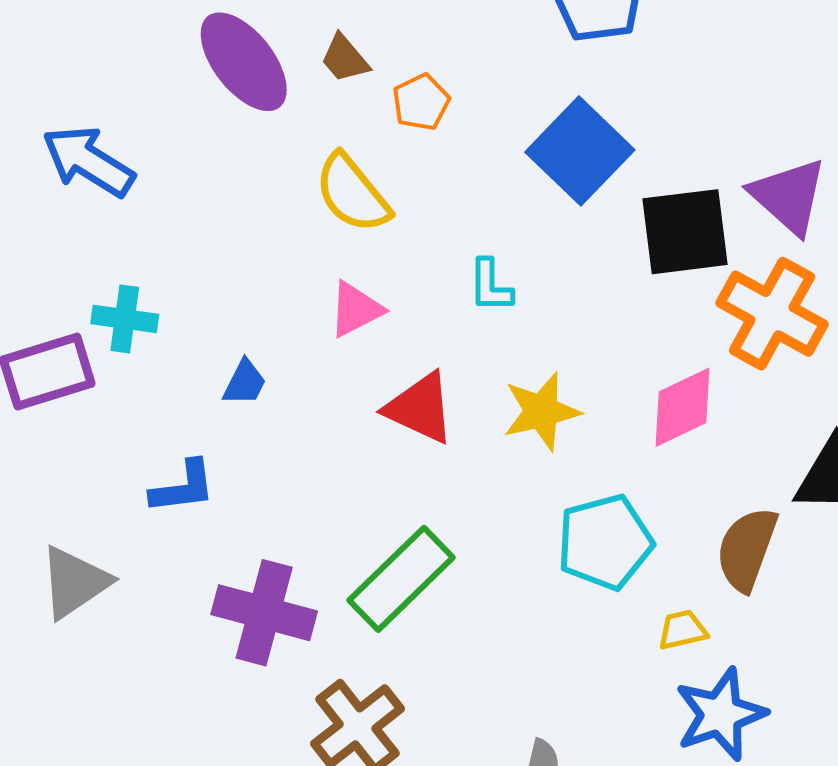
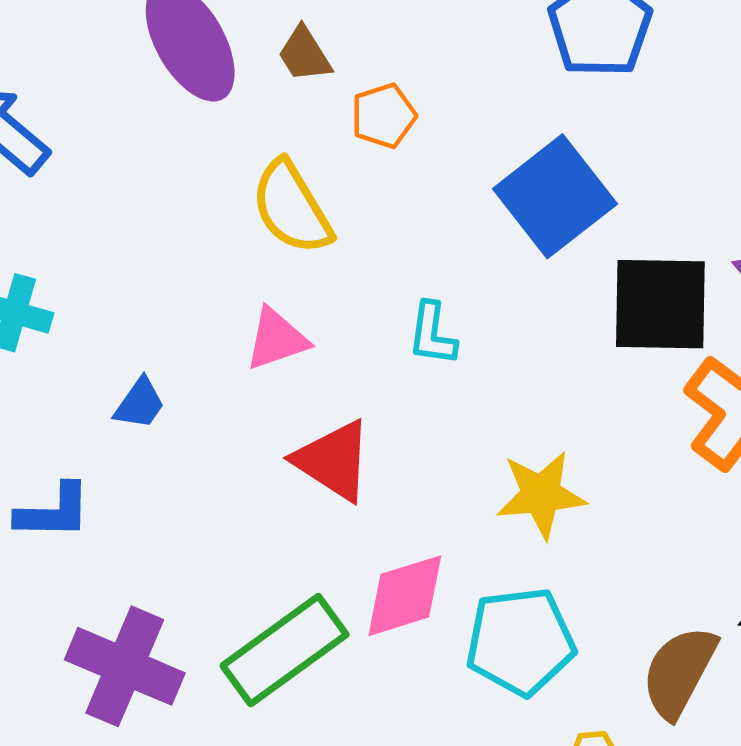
pink diamond: (683, 407) -> (405, 596), moved
yellow star: (541, 411) -> (541, 494), moved

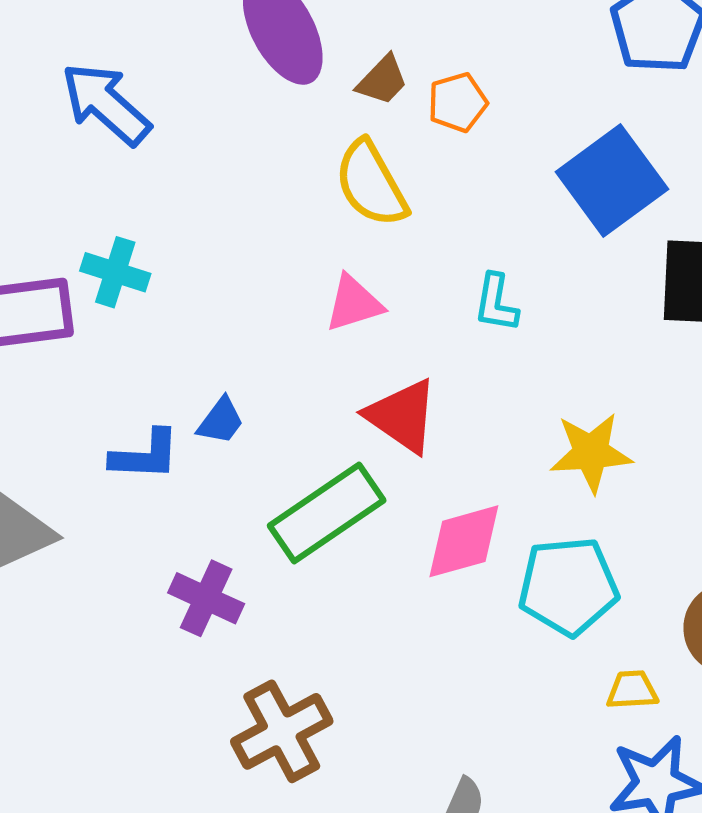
brown trapezoid: (305, 54) -> (382, 80), moved, turned -106
blue trapezoid: (140, 404) -> (221, 421), moved
green rectangle: (285, 650) -> (327, 513), moved
purple cross: (125, 666) -> (206, 598), size x0.7

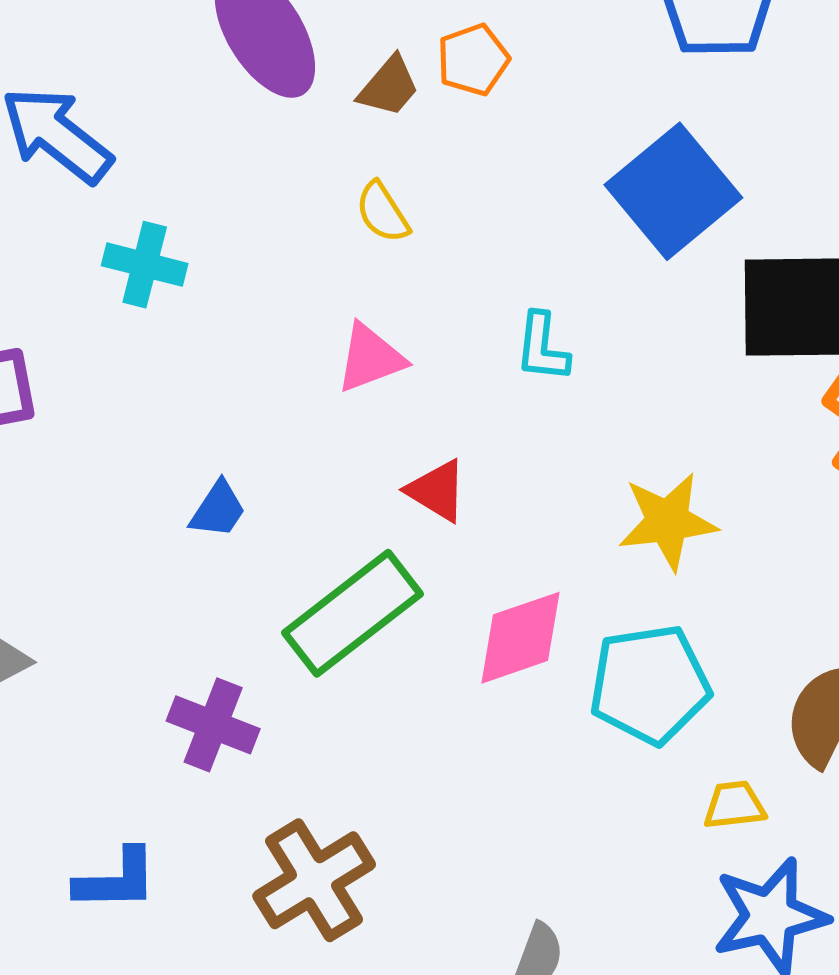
orange pentagon: (458, 102) -> (473, 60), moved
yellow semicircle: (371, 184) -> (383, 212), size x0.6
cyan cross: (115, 272) -> (145, 265), moved
red triangle: (402, 416) -> (437, 491), size x0.7
blue L-shape: (145, 455) -> (116, 880), moved

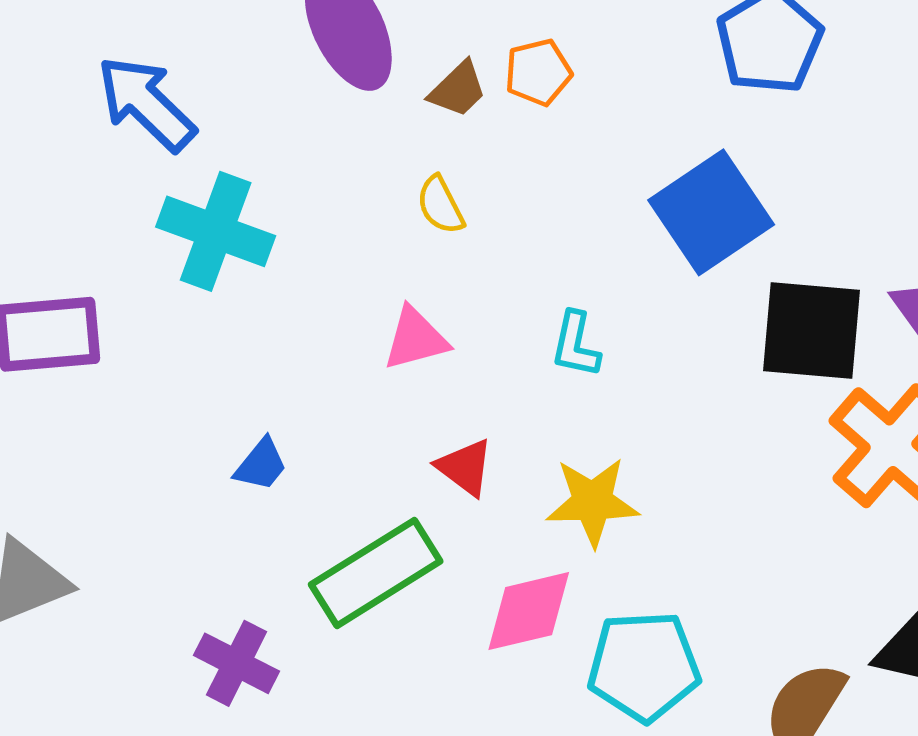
cyan cross: (145, 265) -> (216, 231), size x1.5
yellow star: (668, 521) -> (592, 502), moved

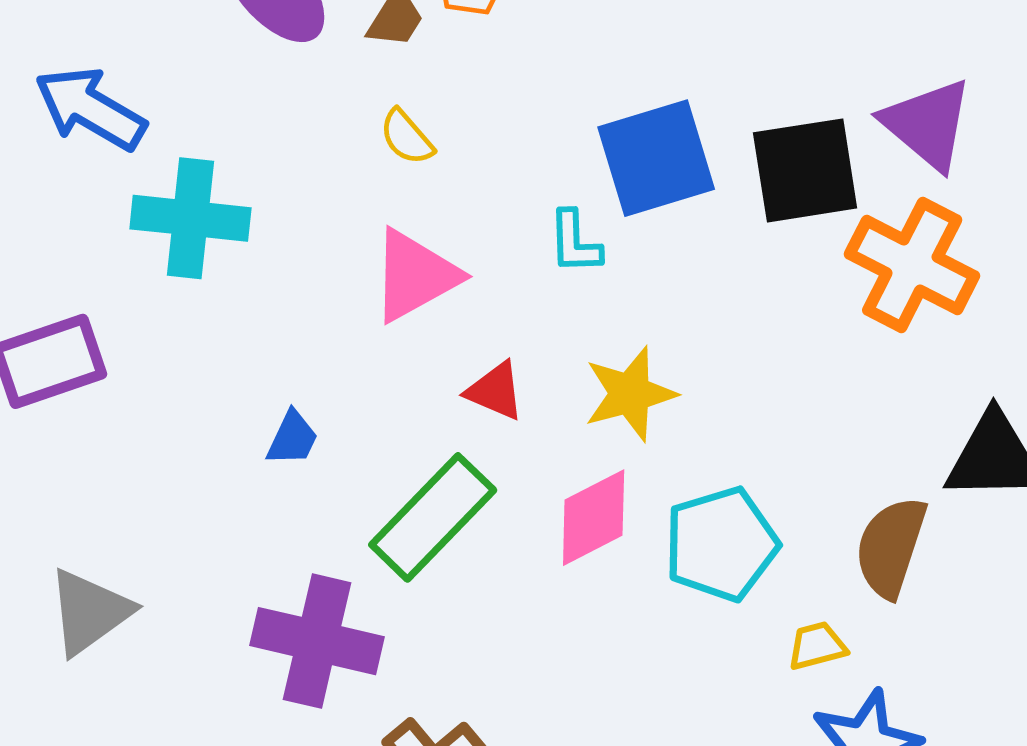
blue square: (711, 212) -> (656, 158), moved, turned 31
pink triangle: (416, 339) -> (415, 276), size x1.4
purple cross: (237, 663) -> (317, 641), size x1.5

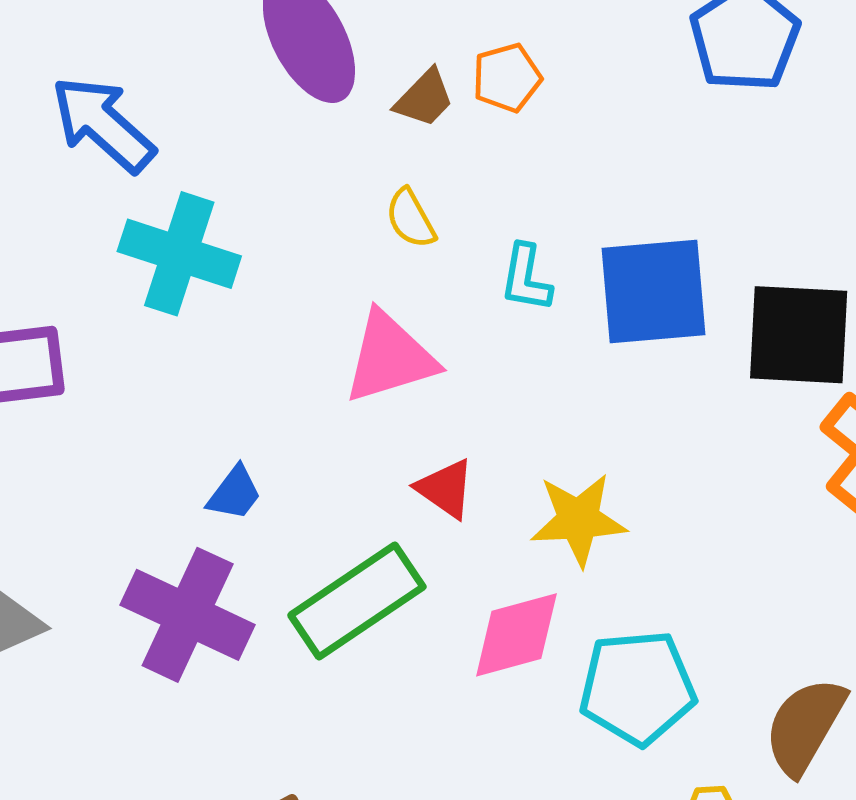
cyan L-shape: (575, 242) -> (526, 278), moved
purple cross: (317, 641) -> (188, 615), moved

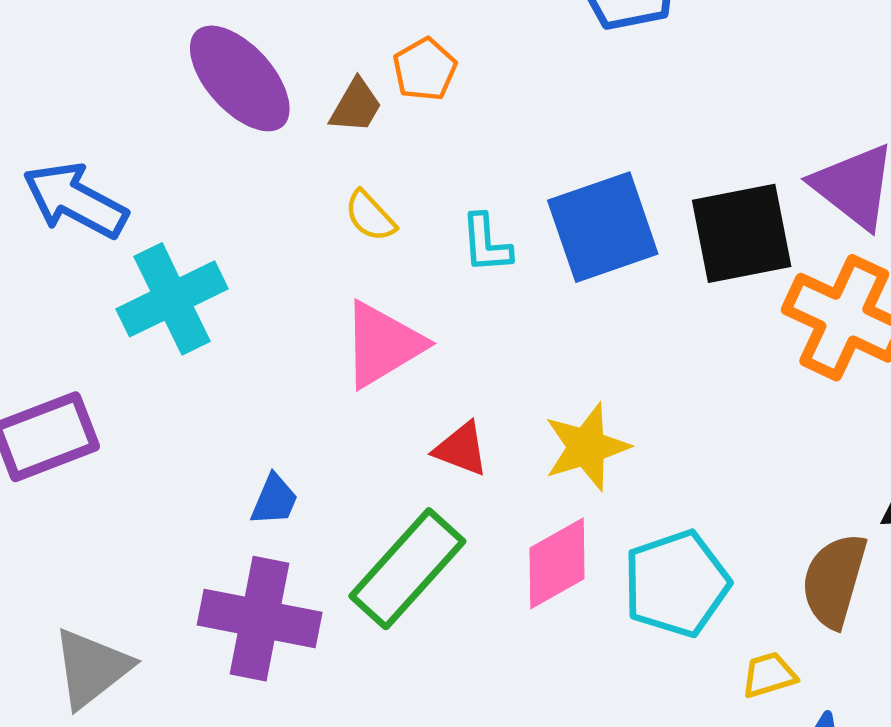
cyan cross: (179, 254) -> (172, 299), turned -30

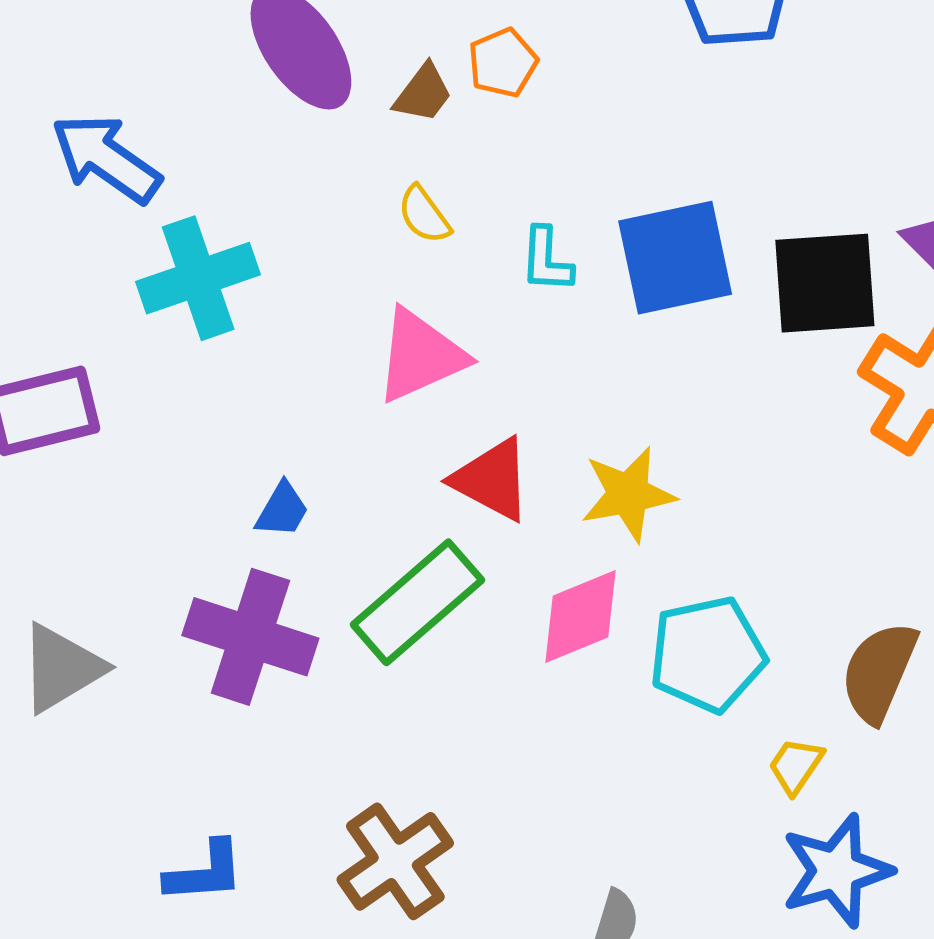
red triangle: (461, 449) -> (492, 480), size x1.4
yellow trapezoid: (769, 675) -> (796, 766), turned -46

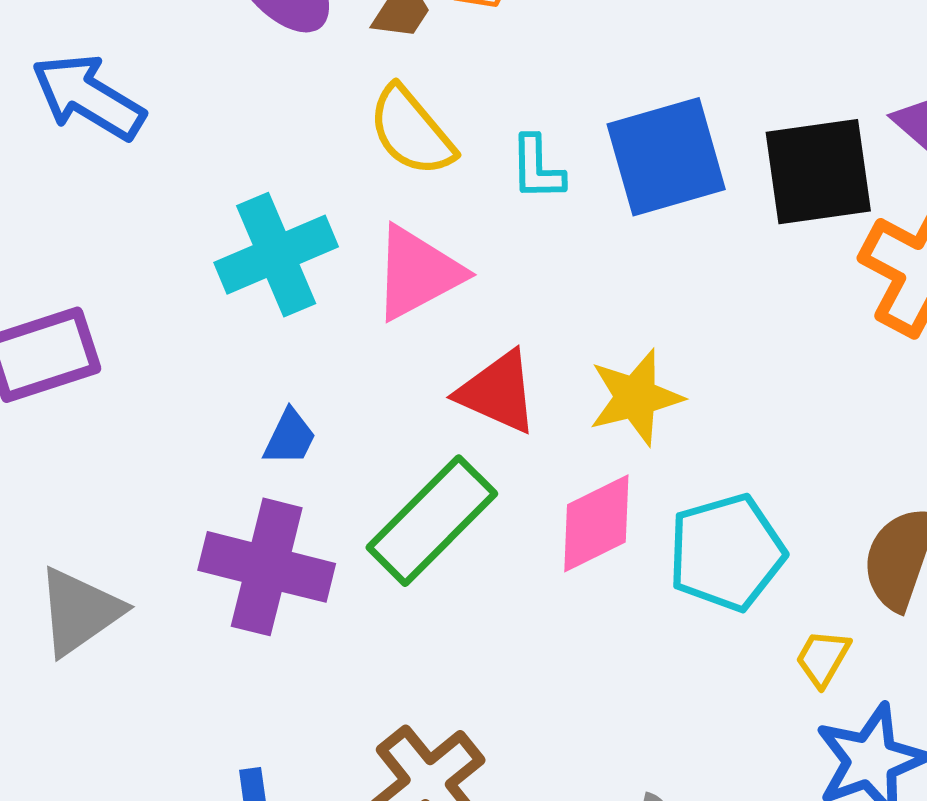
yellow semicircle: (424, 215) -> (411, 131), size x1.6
cyan cross: (198, 278) -> (276, 255), moved

